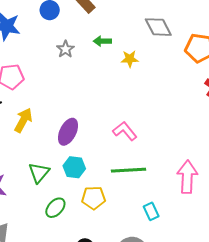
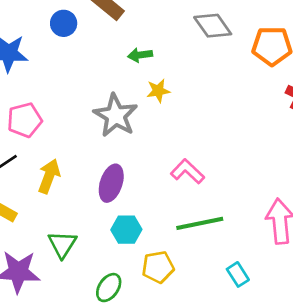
gray star: (65, 49) -> (116, 115), moved, size x1.8
yellow star: (130, 59) -> (158, 91), moved
green triangle: (39, 173) -> (62, 244), moved

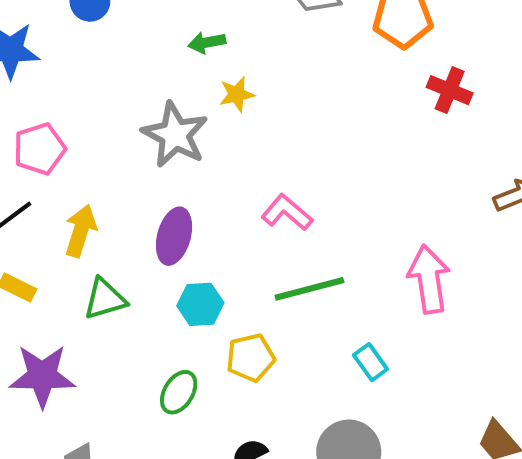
green triangle: (62, 244) -> (105, 299), moved, turned 44

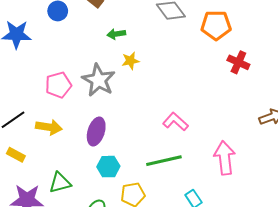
pink pentagon: (40, 149) -> (58, 85), moved
pink L-shape: (287, 213) -> (175, 122), moved
yellow arrow: (81, 231) -> (49, 127), turned 80
green triangle: (105, 299) -> (60, 183), moved

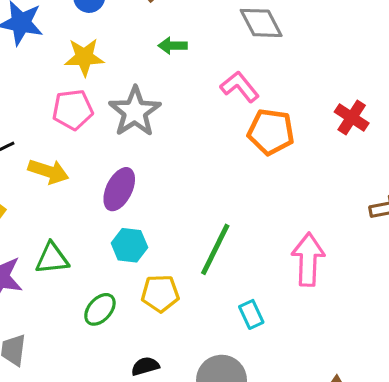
orange pentagon: (216, 25) -> (271, 132), moved
yellow star: (130, 61) -> (84, 57), moved, size x1.4
pink L-shape: (175, 122) -> (240, 87), moved
green line: (164, 161) -> (215, 249), turned -60

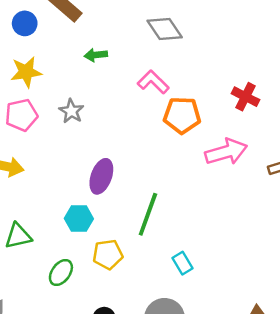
gray star: (135, 112) -> (71, 111), size x0.6
purple ellipse: (119, 189) -> (101, 176), moved
pink arrow: (308, 259) -> (226, 152), moved, turned 78

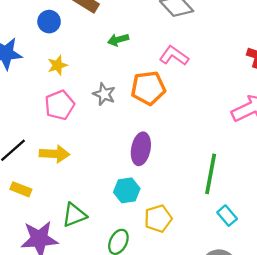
yellow star: (26, 72) -> (57, 65), size x0.7
orange pentagon: (182, 115) -> (148, 88), moved
green line: (148, 214) -> (211, 174), moved

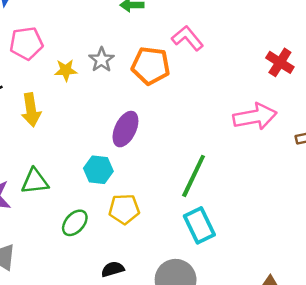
yellow star: (57, 65) -> (66, 70), moved
pink pentagon: (60, 105) -> (26, 43), moved
yellow arrow: (54, 154) -> (31, 110), turned 64
cyan rectangle: (227, 216) -> (199, 225), size x1.5

